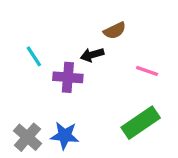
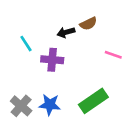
black arrow: (92, 55) -> (66, 32), moved
green rectangle: (141, 123) -> (93, 101), moved

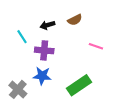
black arrow: (66, 32) -> (47, 25), moved
blue star: (50, 105) -> (42, 76), moved

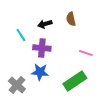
brown semicircle: (75, 20) -> (71, 19), turned 104
pink line: (96, 46) -> (86, 53), moved

